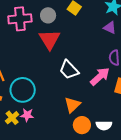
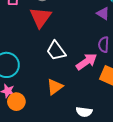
orange circle: (82, 125) -> (16, 102), moved

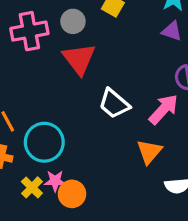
orange triangle: (55, 87) -> (149, 152), moved

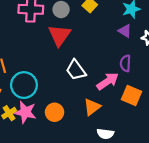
pink star: (55, 181) -> (25, 112), size x1.5
orange circle: (72, 194) -> (55, 112), moved

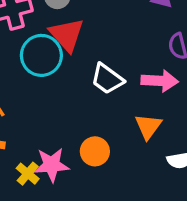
pink arrow: (108, 81) -> (160, 81), turned 55
cyan circle: (24, 85) -> (41, 55), moved

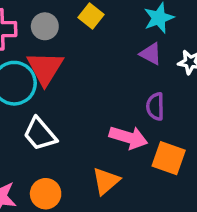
white trapezoid: (107, 79) -> (40, 134), moved

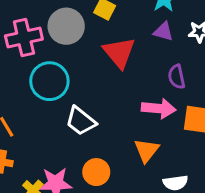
gray circle: (45, 26) -> (66, 26), size x1.5
red triangle: (45, 68) -> (119, 52), moved

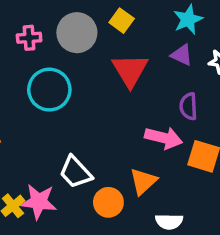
pink cross: (24, 38) -> (29, 38), size x0.6
white trapezoid: (81, 121) -> (75, 172), moved
orange circle: (96, 172) -> (108, 202), moved

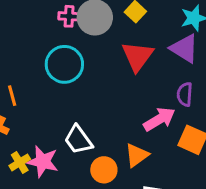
pink cross: (29, 38) -> (69, 16), moved
purple triangle: (182, 55) -> (184, 49), size x1.5
pink arrow: (163, 138) -> (159, 119), turned -52

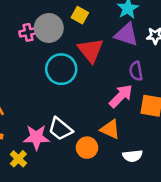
cyan circle: (64, 64) -> (61, 69), moved
orange triangle: (137, 155) -> (110, 129), turned -45
pink star: (43, 162) -> (36, 137), moved

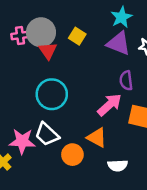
yellow square: (80, 15) -> (77, 36), moved
red triangle: (91, 50) -> (48, 51), moved, size x0.7
cyan circle: (61, 69) -> (52, 94), moved

